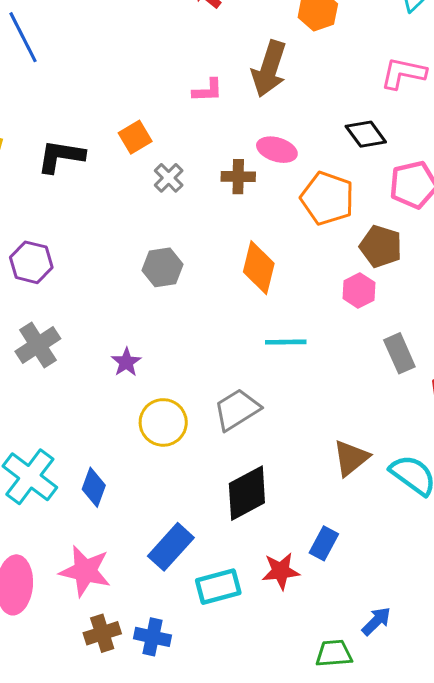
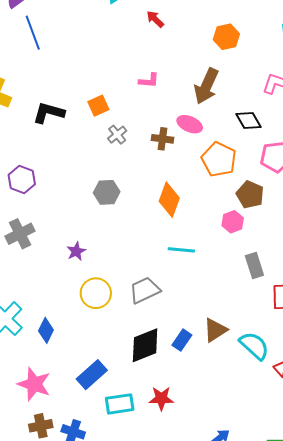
brown arrow: (269, 69) -> (206, 86), moved
blue rectangle: (324, 543) -> (182, 340), moved

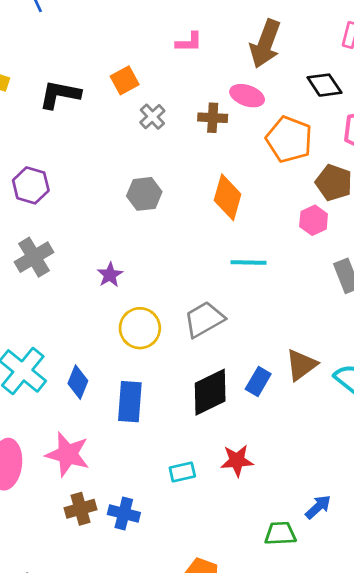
blue rectangle: (92, 375) -> (130, 402), moved, turned -40
cyan rectangle: (120, 404) -> (182, 472), size x0.7

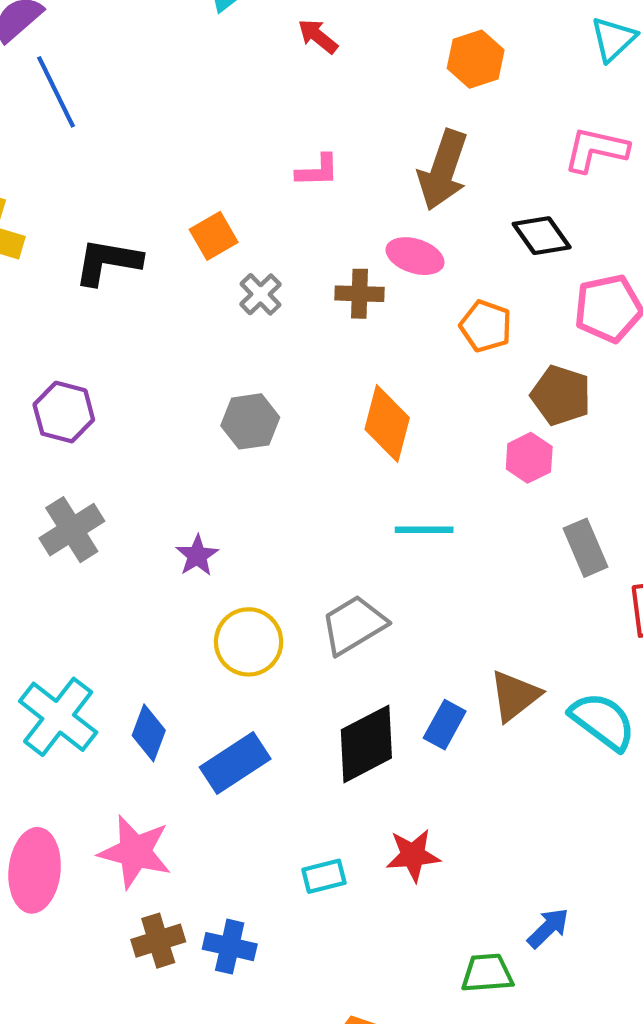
orange pentagon: (289, 139) -> (486, 326), size x0.7
blue rectangle: (130, 402) -> (235, 763), turned 54

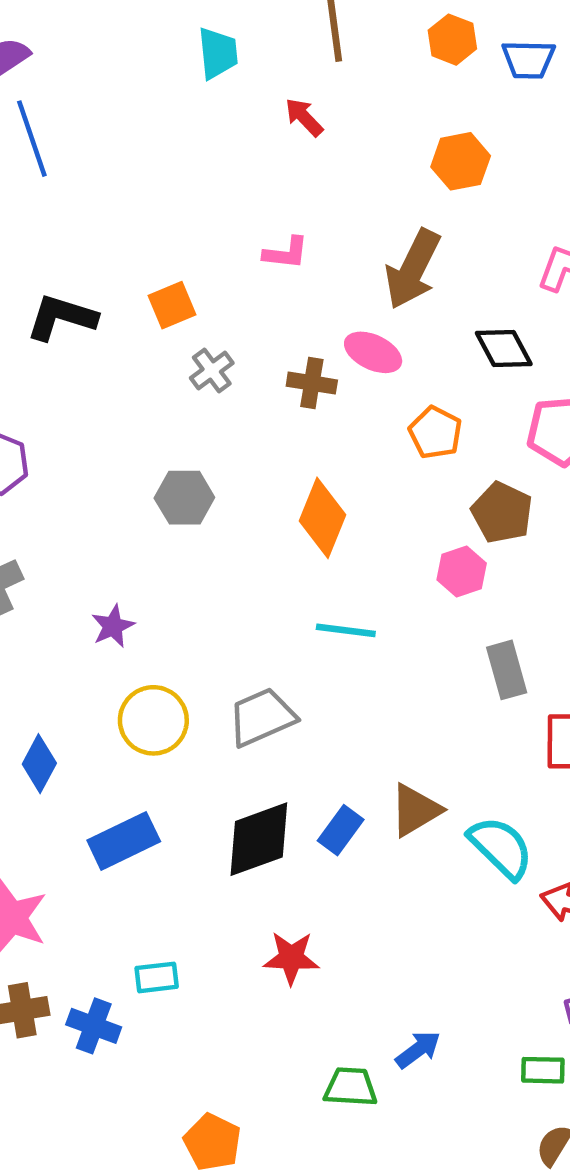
blue diamond: (149, 733) -> (39, 764), moved
cyan rectangle: (324, 876) -> (157, 977), moved

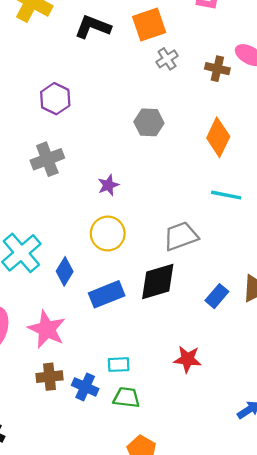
orange square: (172, 305) -> (149, 24), size x1.4
yellow circle: (153, 720) -> (108, 234), moved
blue diamond: (39, 764) -> (65, 271), moved
black diamond: (259, 839) -> (158, 282), moved
green trapezoid: (351, 1087) -> (126, 397), moved

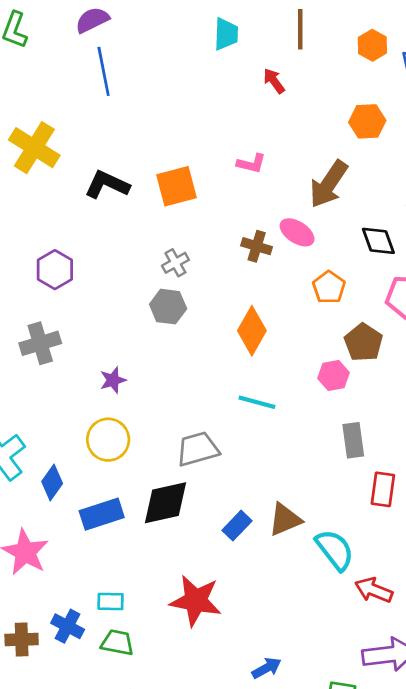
gray cross: (167, 59) -> (175, 263), moved
red star: (188, 359) -> (196, 601), size x1.5
brown cross: (50, 377) -> (22, 639), moved

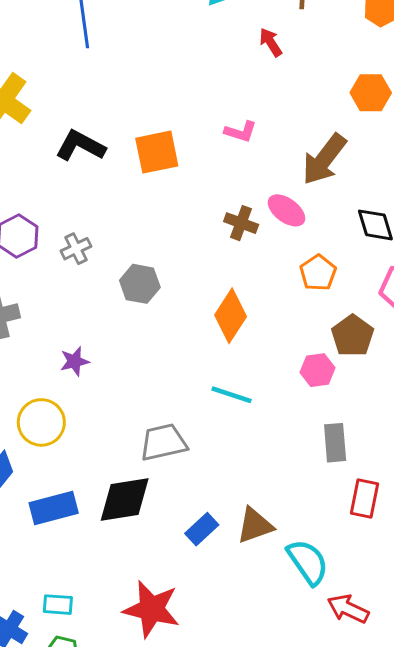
gray cross: (175, 263) -> (76, 249), moved
yellow circle: (108, 440) -> (41, 422), moved

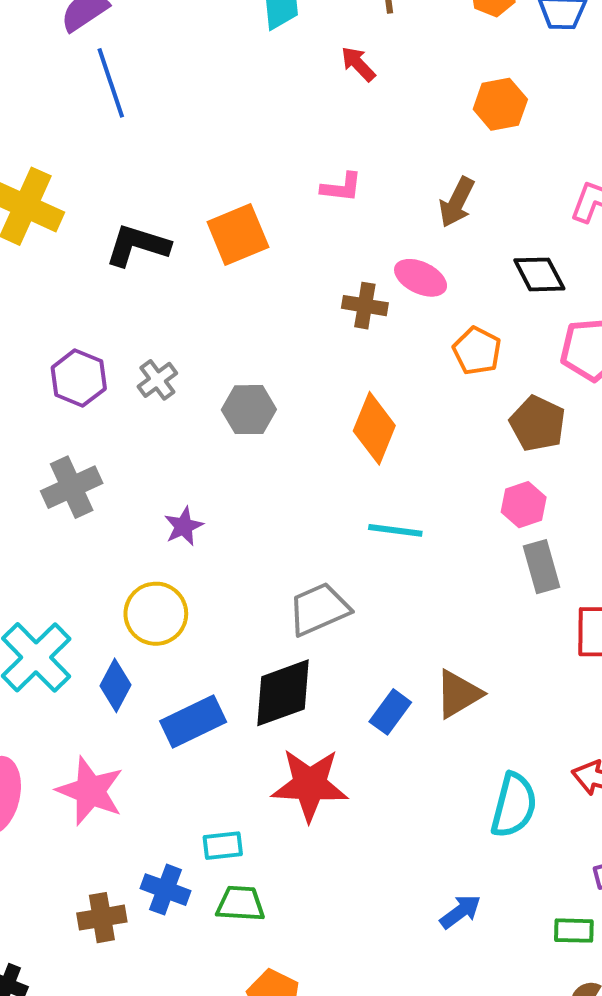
brown arrow: (324, 159) -> (457, 202), size x0.7
pink hexagon: (318, 370) -> (524, 505), moved
cyan semicircle: (308, 562) -> (514, 805), moved, turned 60
red star: (152, 609) -> (310, 785), moved

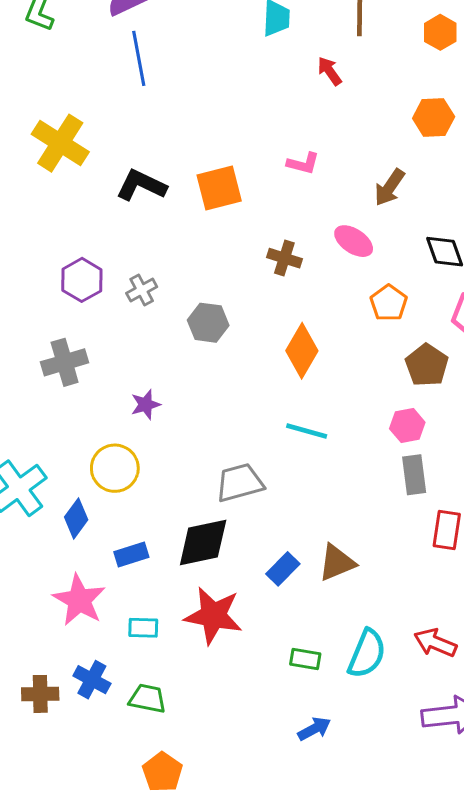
brown cross: (365, 306) -> (284, 258), moved
blue rectangle: (193, 722) -> (131, 554), size x0.7
pink star: (90, 791) -> (79, 600), moved
cyan rectangle: (223, 846) -> (143, 628), moved
green rectangle: (574, 931) -> (305, 659), moved

